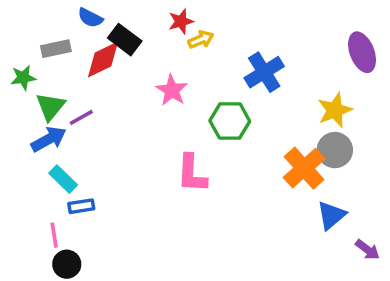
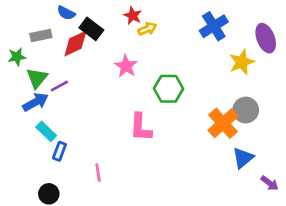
red star: (181, 21) -> (133, 16), turned -30
blue cross: (264, 72) -> (214, 26), moved
yellow star: (335, 110) -> (242, 62), moved
blue rectangle: (81, 206) -> (59, 151), turned -60
pink line: (54, 235) -> (98, 173), moved

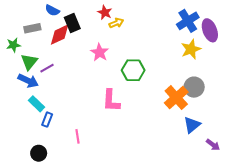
blue cross: (214, 26) -> (188, 21), moved
black rectangle: (91, 29) -> (72, 23), turned 30
blue arrow: (36, 102) -> (28, 81), turned 54

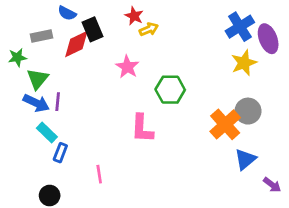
purple line: (47, 68) -> (58, 102), moved, turned -56

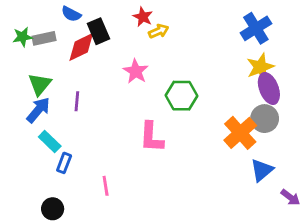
purple ellipse: (268, 39) -> (269, 88), moved
green star: (17, 57) -> (23, 37), moved
purple line: (58, 102) -> (77, 101), moved
blue arrow: (36, 103) -> (38, 110), turned -75

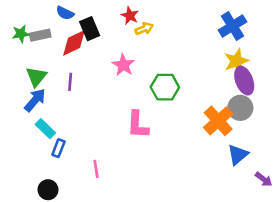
purple line: (77, 101) -> (70, 82), moved

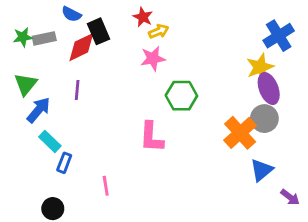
blue cross: (233, 26) -> (279, 36), moved
pink star: (123, 65) -> (153, 58), moved, turned 30
green triangle: (36, 77) -> (26, 84), moved

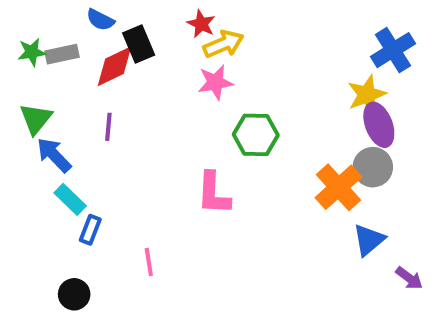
yellow arrow: (159, 31) -> (223, 44), size x1.4
blue arrow: (38, 110) -> (54, 155), turned -84

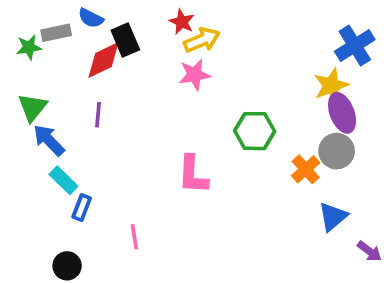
gray rectangle: (62, 54) -> (56, 33), moved
green hexagon: (256, 135) -> (255, 131), moved
orange cross: (338, 187) -> (306, 169), size x0.7

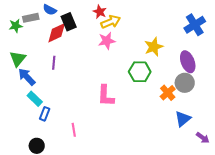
yellow star: (331, 86) -> (154, 47), moved

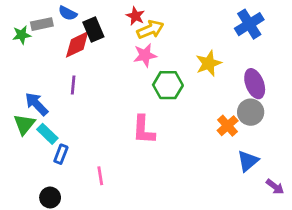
blue cross: (195, 25) -> (249, 24), moved
green triangle: (18, 59) -> (24, 124), moved
green hexagon: (140, 72) -> (168, 85), moved

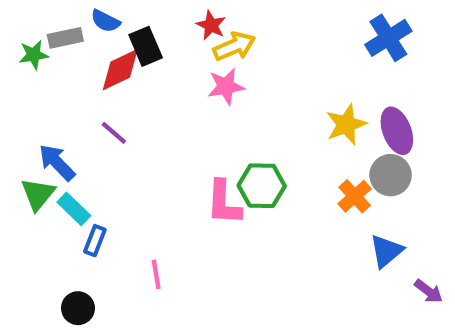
yellow star: (209, 63) -> (346, 124), moved
purple line: (73, 85) -> (114, 133), turned -54
green hexagon: (168, 85) -> (262, 186), moved

